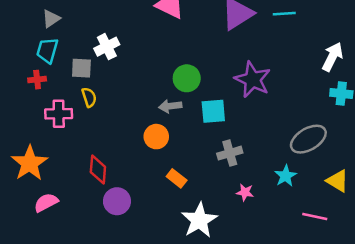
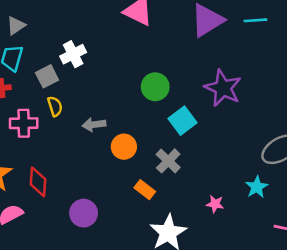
gray square: (81, 68) -> (47, 76), turned -30
gray arrow: (170, 106) -> (94, 125), moved
cyan square: (213, 111) -> (183, 121), turned -32
gray cross: (230, 153) -> (168, 161), moved, turned -30
red diamond: (98, 170) -> (38, 182), moved

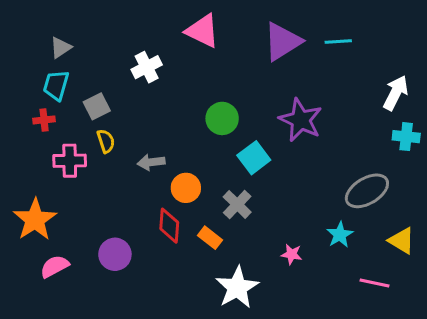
white cross: (73, 54) -> (147, 67), moved
red diamond: (38, 182) -> (169, 226), moved
purple circle: (84, 213) -> (115, 254), moved

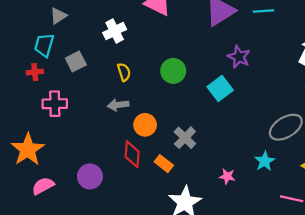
gray triangle: (61, 48) -> (58, 16), moved
purple star: (301, 120) -> (239, 57), moved, size x0.7
yellow semicircle: (106, 141) -> (124, 72), moved
cyan square: (254, 158) -> (220, 88), moved

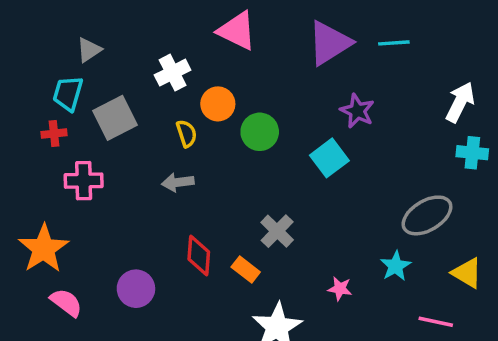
gray square: (76, 61) -> (115, 118), size x1.4
orange circle: (145, 125) -> (218, 104), moved
pink semicircle: (43, 186) -> (66, 303), turned 65

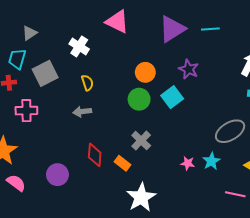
white cross: (173, 73) -> (79, 46), turned -30
orange circle: (218, 104) -> (145, 72), moved
green circle: (260, 132) -> (139, 99), moved
pink star: (340, 289) -> (188, 163), moved

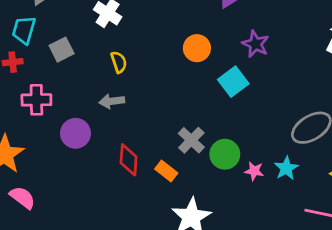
gray square: (45, 73) -> (62, 50), size x0.7
green circle: (139, 99) -> (225, 154), moved
purple circle: (57, 175) -> (75, 133), moved

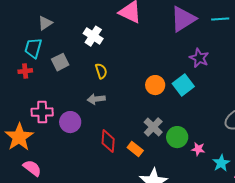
orange circle: (197, 48) -> (155, 85), moved
pink cross: (36, 100) -> (42, 112), moved
cyan star: (286, 168) -> (221, 163), moved

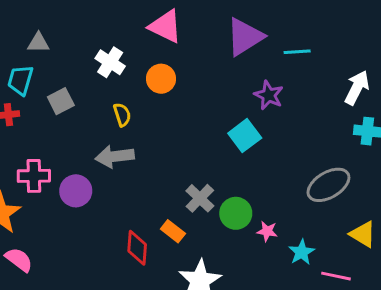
cyan line: (220, 19) -> (297, 52), moved
gray triangle: (45, 23) -> (38, 43), turned 35
orange circle: (155, 85) -> (161, 79), moved
gray arrow: (96, 99) -> (115, 156), size x1.4
red diamond: (108, 141) -> (137, 248), moved

